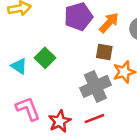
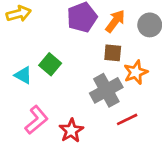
pink L-shape: (28, 109) -> (36, 120), turned 76
red line: (94, 119) -> (127, 119), moved

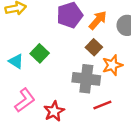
brown square: (113, 53) -> (94, 47), turned 35
gray cross: (106, 90) -> (86, 79), turned 32

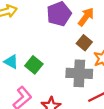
green square: (40, 53) -> (34, 65), moved

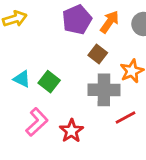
brown square: (84, 43) -> (98, 54), moved

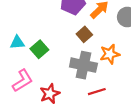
cyan triangle: (22, 79) -> (17, 42), turned -42

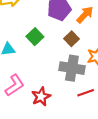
green square: (39, 49) -> (35, 37), moved

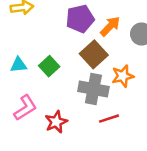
green square: (35, 37) -> (49, 66), moved
brown square: (72, 39) -> (94, 54), size x1.5

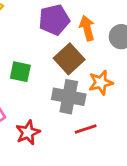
orange arrow: (110, 26) -> (87, 28), turned -60
green square: (49, 66) -> (20, 72), turned -36

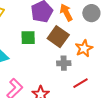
green square: (20, 72) -> (28, 38), moved
gray cross: (69, 97) -> (64, 63), size x0.6

